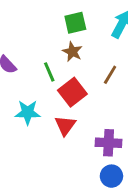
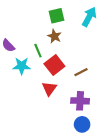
brown line: (110, 75) -> (81, 72), moved, turned 32
cyan star: (28, 112) -> (22, 66), moved

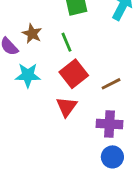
brown star: (54, 36) -> (32, 34), moved
green line: (38, 51) -> (67, 42), moved

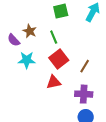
brown line: (111, 84) -> (85, 66), turned -32
red triangle: (67, 107) -> (54, 82), turned 42

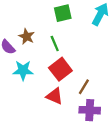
brown line: (85, 66) -> (84, 87), moved
red triangle: (54, 82) -> (55, 96), turned 35

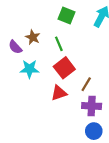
green square: (63, 13) -> (67, 15), turned 35
red triangle: (55, 96) -> (59, 93), turned -42

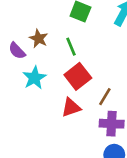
cyan star: (29, 69) -> (35, 78), turned -30

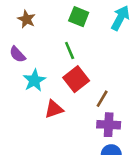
brown star: (39, 39) -> (27, 19), moved
red triangle: (71, 107) -> (54, 109), moved

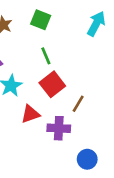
green square: (79, 17) -> (41, 20), moved
purple cross: (109, 125) -> (59, 128), moved

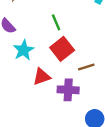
brown line: (78, 104) -> (86, 67), turned 42

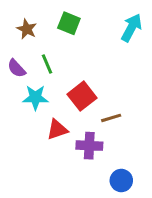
green line: (56, 22) -> (47, 64), moved
cyan star: (24, 50) -> (35, 98), turned 30

